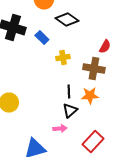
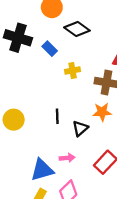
black line: (69, 92) -> (57, 116), moved
pink arrow: (60, 128) -> (67, 158), moved

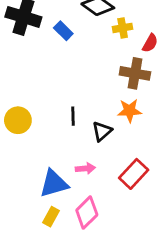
yellow cross: (73, 70) -> (123, 28), moved

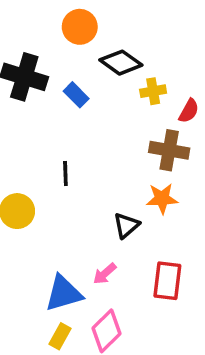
black line: (73, 116) -> (65, 173), moved
pink arrow: (85, 168) -> (105, 274), turned 144
red rectangle: (134, 174) -> (167, 281), turned -36

